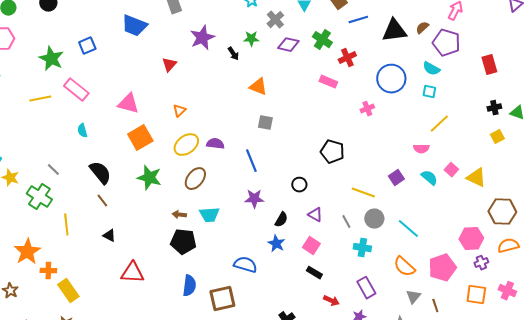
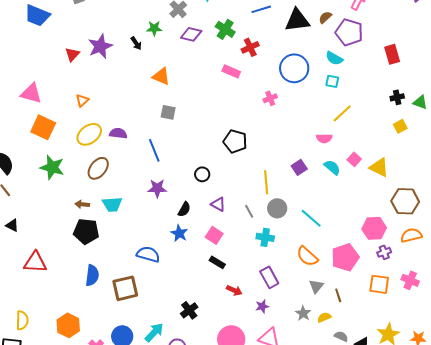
purple star: (202, 38) -> (100, 46), moved
orange square: (140, 138) -> (43, 127), turned -35
yellow line: (363, 193) -> (266, 182), turned 65

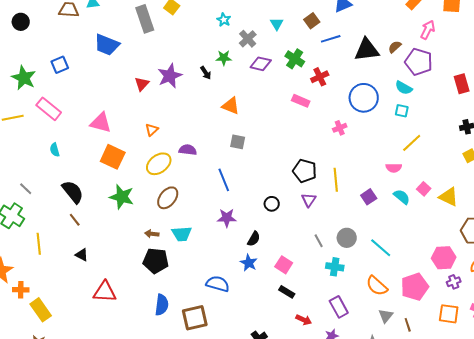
purple semicircle: (118, 133) -> (188, 150), moved
yellow line: (266, 182) -> (336, 180), moved
purple triangle: (218, 204) -> (309, 200), moved, turned 35

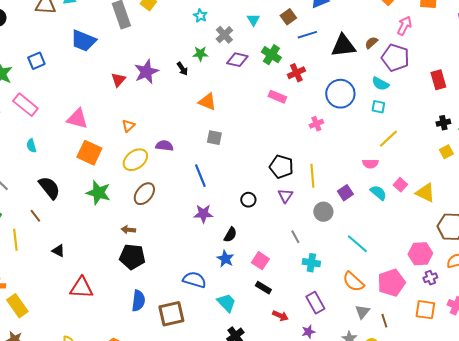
brown line: (75, 220) -> (35, 216), moved
cyan trapezoid: (182, 234) -> (226, 303), moved, turned -130
gray circle: (347, 238) -> (323, 212), moved

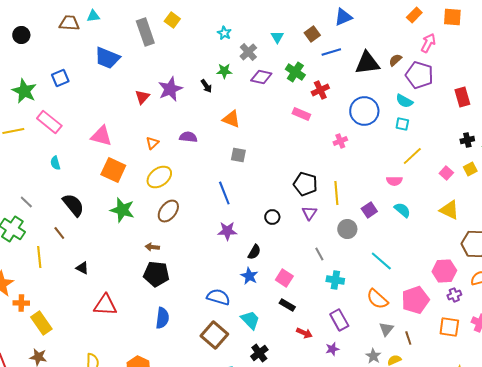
purple semicircle: (164, 146) -> (188, 137), moved
pink square: (400, 185) -> (446, 173), moved
brown square: (171, 314) -> (214, 335), moved, turned -36

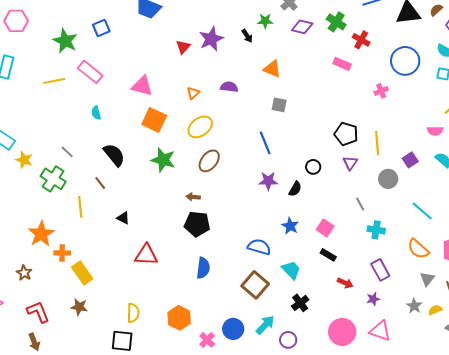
red cross: (320, 90) -> (361, 40), turned -36
black semicircle: (254, 252) -> (295, 189), moved

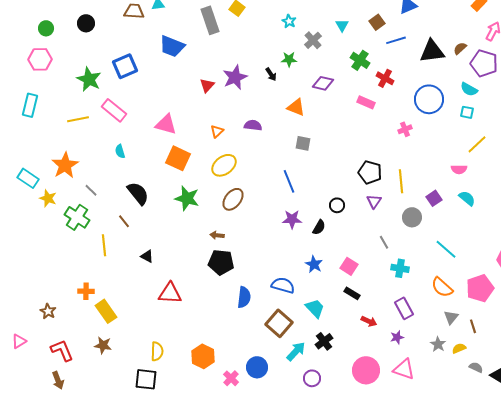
purple diamond: (302, 27) -> (323, 83), moved
blue square: (101, 28) -> (125, 66), size x1.4
orange star: (41, 234) -> (65, 165), moved
blue semicircle: (203, 268) -> (244, 297), moved
cyan arrow: (265, 325) -> (296, 351), moved

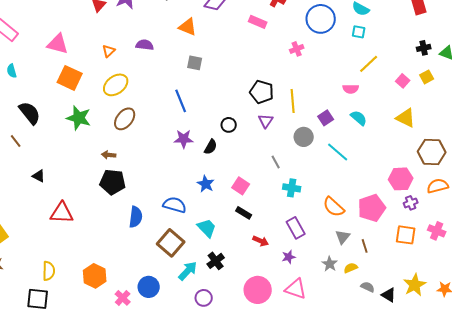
cyan line: (446, 249) -> (338, 152), moved

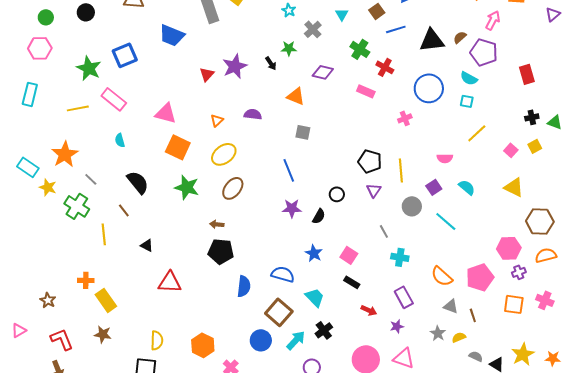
pink semicircle: (351, 89) -> (445, 158), moved
gray triangle: (343, 237) -> (451, 306), turned -49
blue circle: (149, 287) -> (261, 340), moved

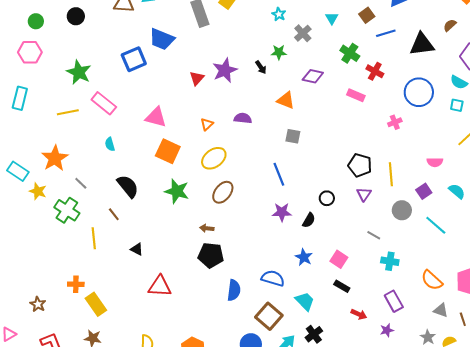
brown semicircle: (460, 37) -> (450, 25), moved
blue square: (125, 55) -> (134, 59), moved
gray line: (384, 231) -> (374, 235), turned -32

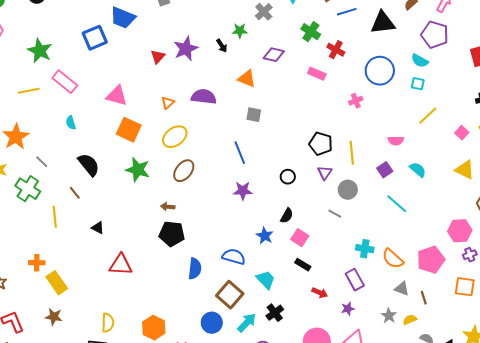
purple semicircle: (243, 118) -> (204, 97), size x1.4
gray circle: (402, 210) -> (348, 190), moved
black semicircle: (309, 220) -> (287, 216), moved
cyan cross: (390, 261) -> (365, 249), moved

